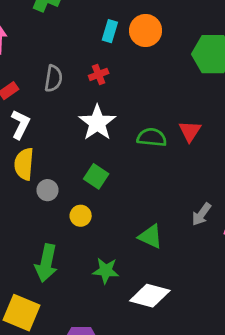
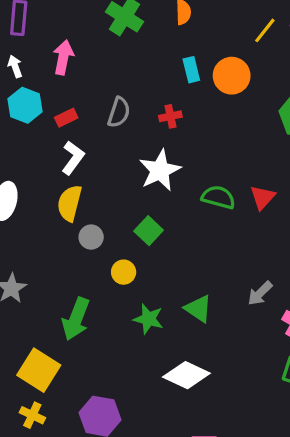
cyan rectangle: (110, 31) -> (191, 70), turned -40
green star: (106, 271) -> (148, 319), moved

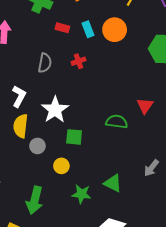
red rectangle: (66, 118) -> (62, 28), moved, turned 48
white star: (160, 170) -> (55, 110), moved
green semicircle: (218, 197) -> (117, 122), moved
green square: (149, 231) -> (74, 137), turned -30

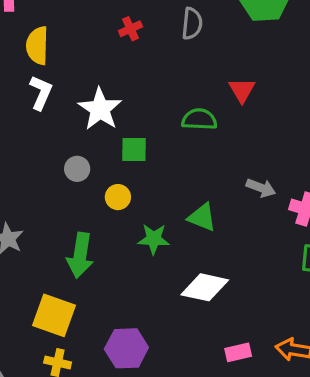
gray semicircle: (45, 63) -> (192, 24), moved
yellow semicircle: (21, 126) -> (37, 46), moved
gray arrow: (151, 168) -> (261, 188), turned -102

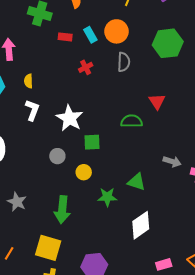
yellow semicircle: (37, 46) -> (28, 81), size x0.6
white diamond: (205, 287) -> (141, 225), turned -44

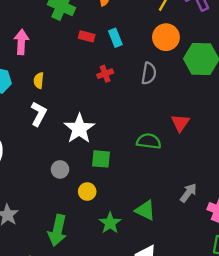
orange circle: (116, 31) -> (166, 37), moved
gray arrow: (172, 162) -> (188, 193), turned -78
green star: (107, 197) -> (110, 223), turned 30

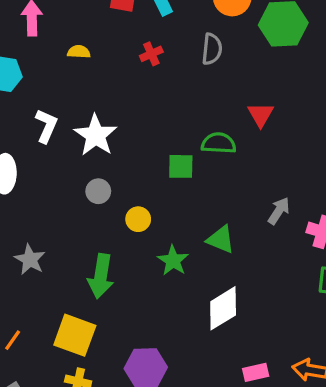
yellow semicircle: (39, 80) -> (79, 52), moved, turned 91
white L-shape: (39, 114) -> (46, 126), moved
white star: (79, 129) -> (96, 135), moved
green square: (101, 159) -> (181, 166), moved

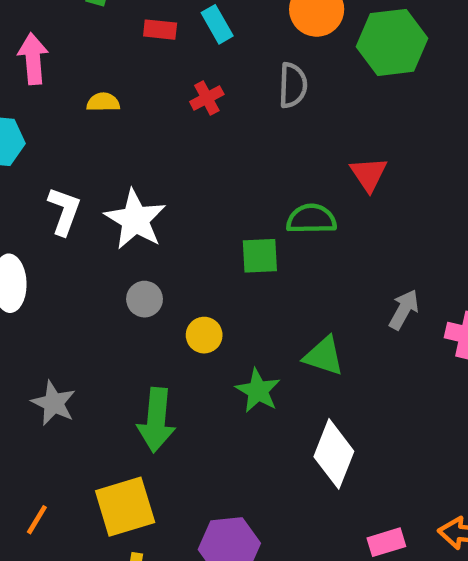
white diamond: (223, 308) -> (334, 454), turned -33
yellow square: (75, 335) -> (125, 507), turned -33

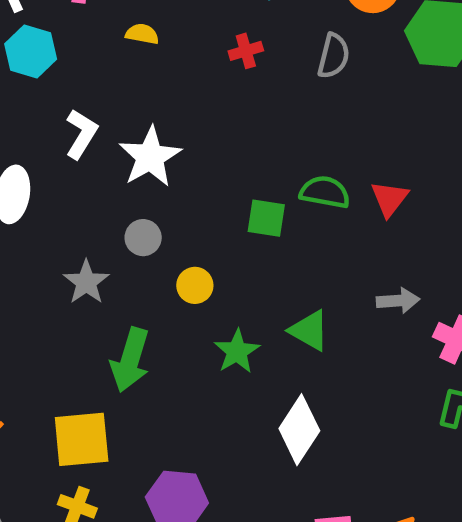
red triangle: (369, 174) -> (389, 199), moved
gray arrow: (404, 310) -> (398, 301), turned 45
gray star: (54, 403) -> (86, 282), moved

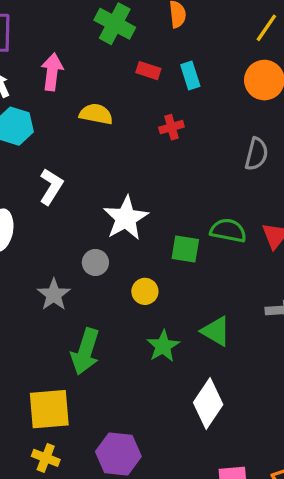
yellow semicircle: (142, 34) -> (96, 114), size x1.4
gray semicircle: (334, 56) -> (256, 154), moved
white star: (150, 157) -> (126, 218), moved
yellow circle: (195, 285) -> (145, 291), moved

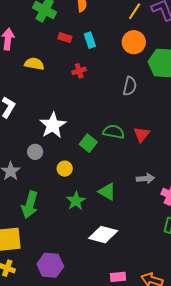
green square: (185, 249) -> (88, 143), turned 30
white diamond: (208, 403) -> (103, 235), turned 72

